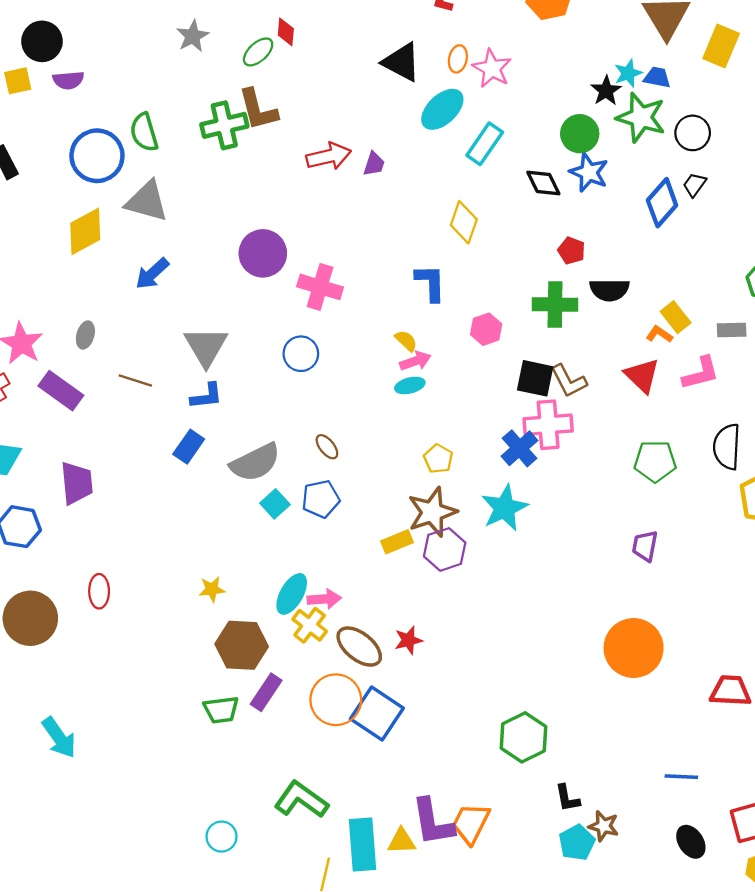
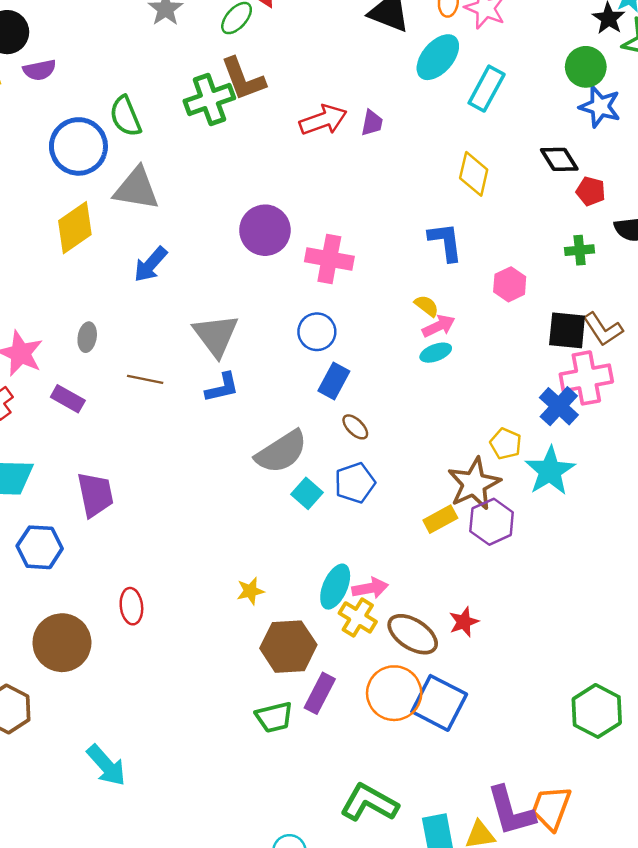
black diamond: (543, 183) -> (559, 159), moved
green cross: (555, 305) -> (580, 250), size x0.6
purple rectangle: (61, 391) -> (68, 399), size x0.7
blue rectangle: (189, 447) -> (334, 381), moved
yellow pentagon: (438, 459) -> (506, 444), moved

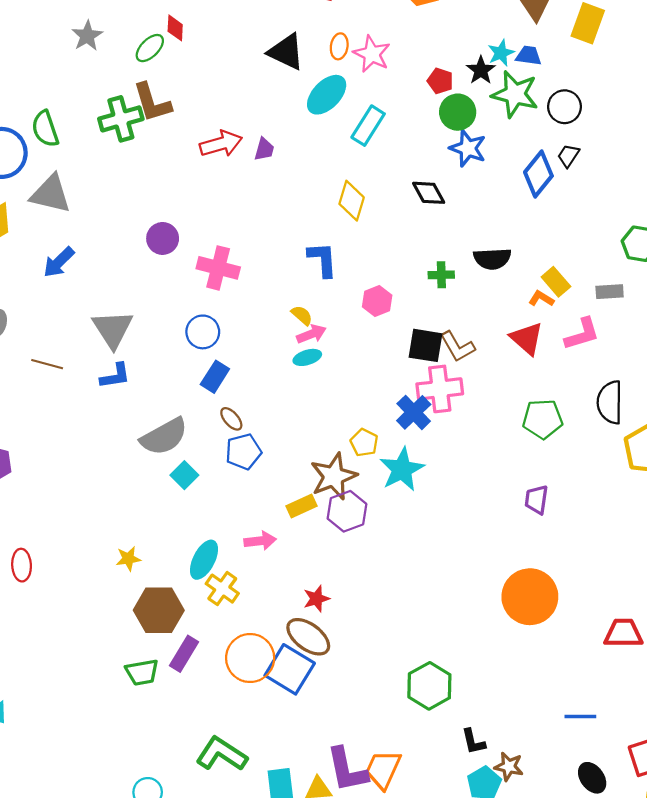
red pentagon: (591, 191) -> (440, 81), moved
purple circle: (265, 230) -> (163, 238), size x0.7
blue pentagon: (355, 483) -> (243, 452), moved
pink arrow: (370, 588) -> (260, 541), moved
brown ellipse: (413, 634) -> (308, 637), moved

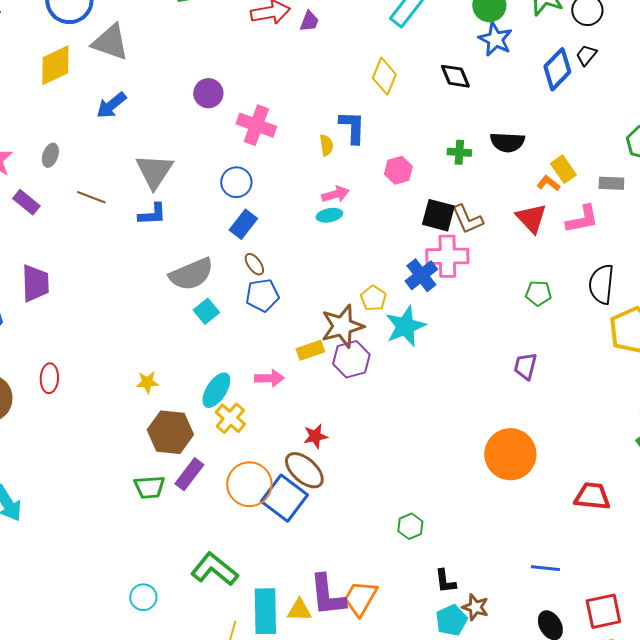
yellow semicircle: (302, 315) -> (326, 145), moved, turned 35
green pentagon: (543, 419) -> (538, 293), size x0.7
green hexagon: (429, 686) -> (410, 526), size x0.6

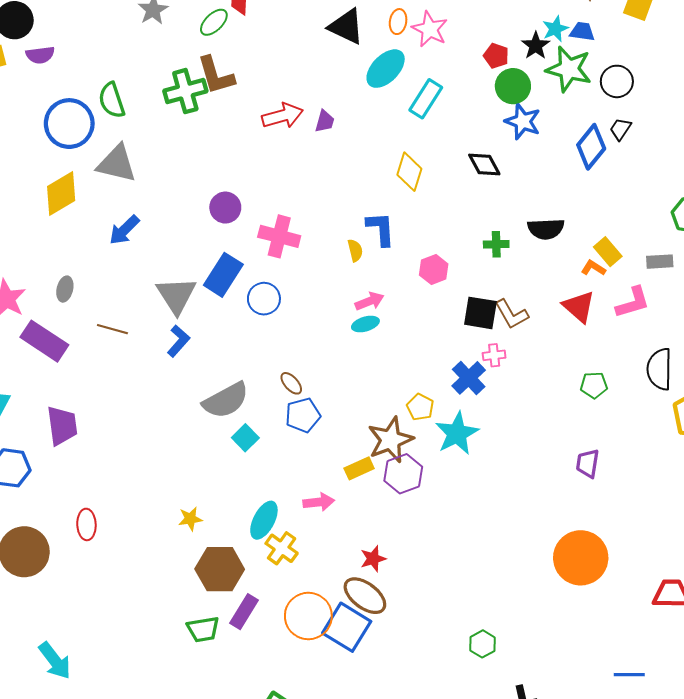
purple rectangle: (26, 202) -> (44, 341), size x1.6
blue L-shape: (152, 214) -> (179, 341), turned -40
blue rectangle: (243, 224) -> (223, 275), moved, size x1.4
pink cross: (447, 256) -> (494, 355), size x0.5

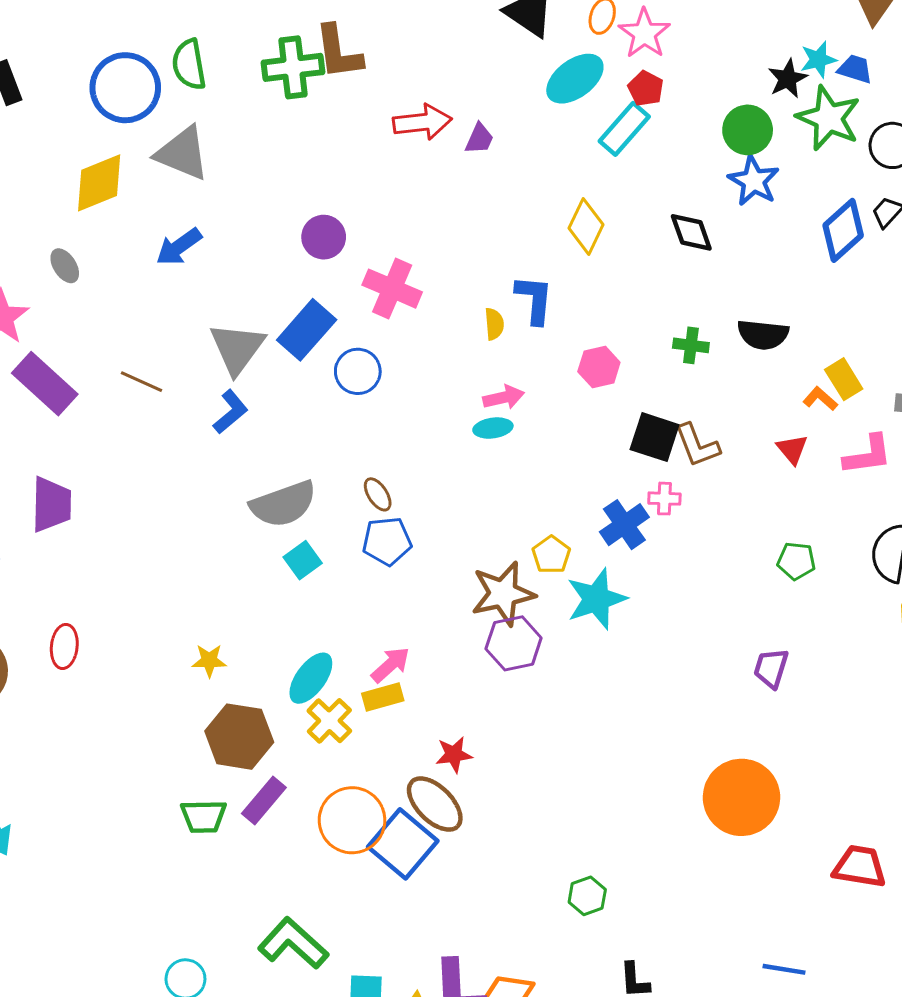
red pentagon: (496, 56) -> (646, 89), moved
gray ellipse: (65, 289) -> (65, 266), moved, turned -55
red triangle: (579, 307) -> (792, 449), size x0.7
yellow rectangle: (359, 468) -> (383, 697), moved
pink arrow: (319, 502) -> (390, 665), turned -44

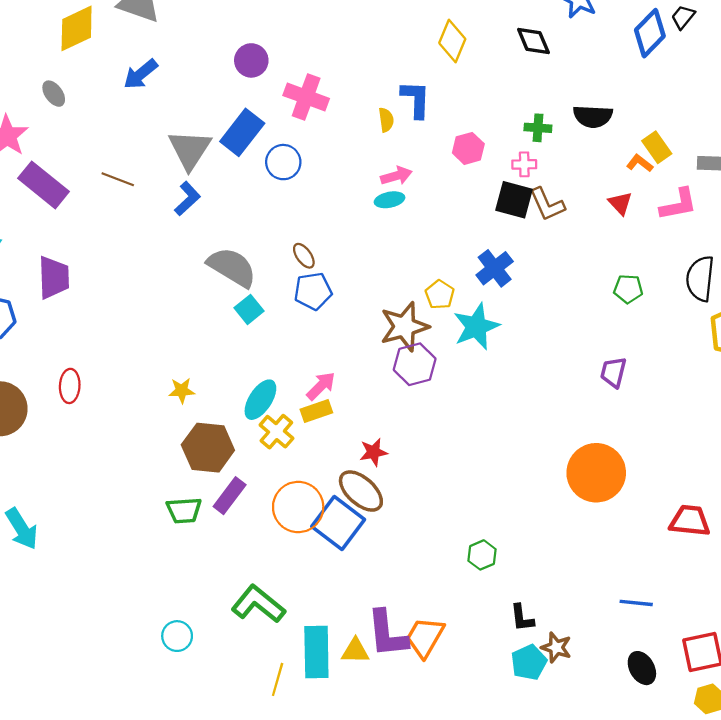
pink cross: (664, 499) -> (524, 164), moved
gray semicircle: (283, 504) -> (232, 267), turned -126

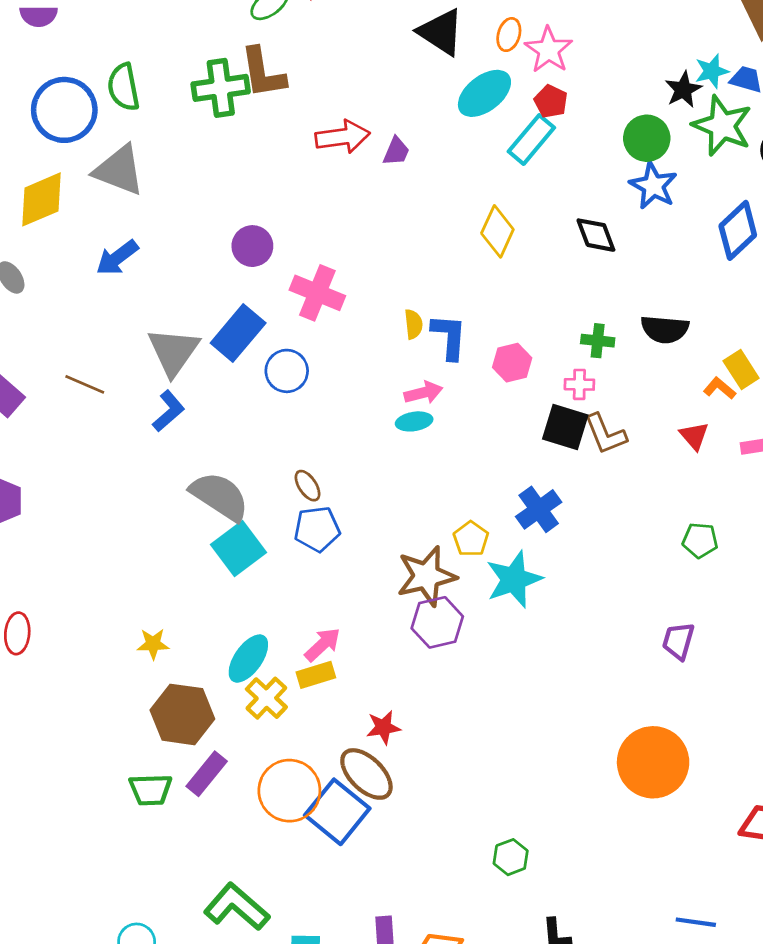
blue L-shape: (416, 99) -> (449, 337), moved
cyan square: (249, 309) -> (239, 548), size x1.5

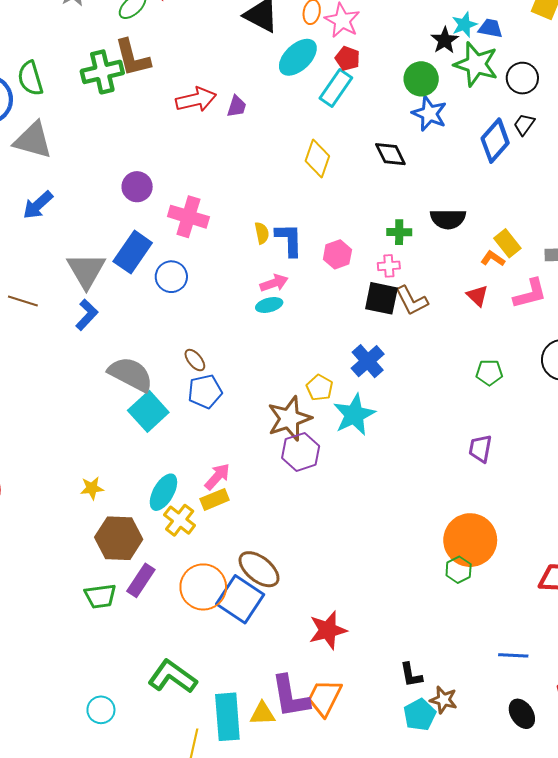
red star: (383, 727) -> (328, 630), moved, size x1.5
green hexagon: (511, 857) -> (459, 570), moved

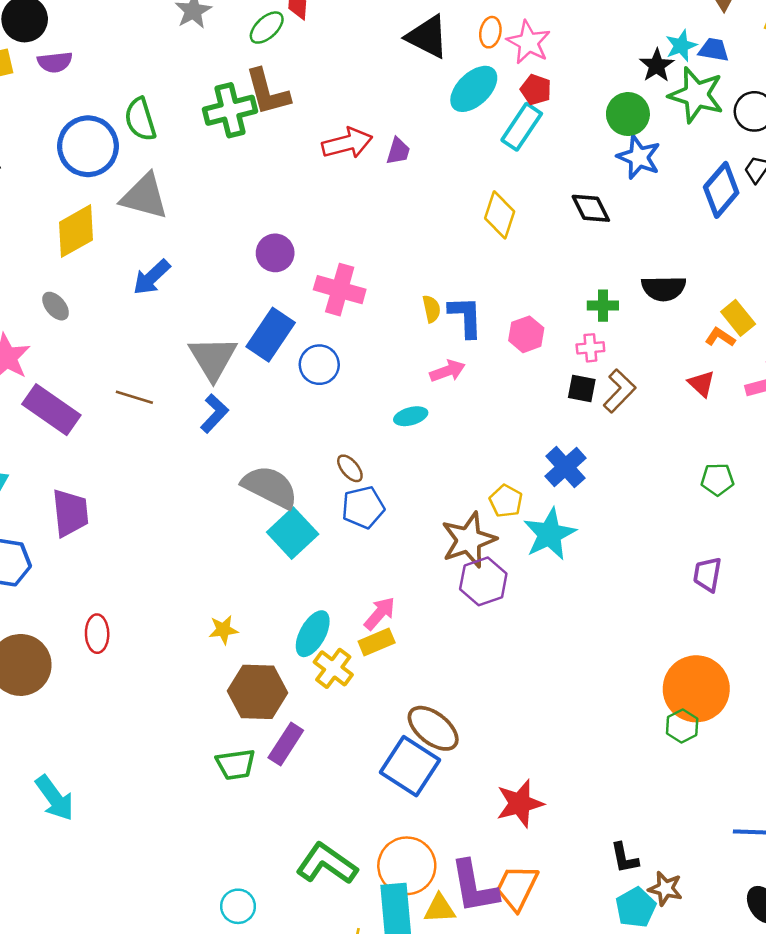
black square: (381, 298) -> (582, 388), size x0.7
brown L-shape: (412, 301) -> (619, 391), turned -108
cyan ellipse: (269, 305) -> (411, 416), moved
orange circle: (203, 587) -> (407, 866), moved

